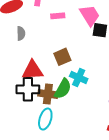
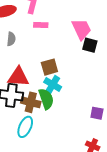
pink rectangle: (58, 16) -> (41, 25), moved
cyan cross: (79, 78) -> (53, 84), moved
green semicircle: (63, 89) -> (46, 99), turned -55

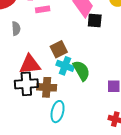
green semicircle: (46, 99) -> (81, 71), moved
cyan ellipse: (25, 127) -> (58, 112), moved

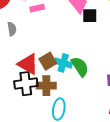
brown square: (59, 49) -> (48, 61), moved
red triangle: (30, 65) -> (28, 64), turned 40

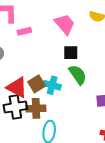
black square: (90, 16) -> (71, 53), moved
green semicircle: (80, 67) -> (78, 75), moved

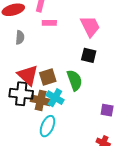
green semicircle: (78, 75) -> (75, 80), moved
cyan cross: (52, 85) -> (55, 98), moved

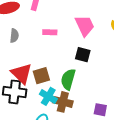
pink rectangle: (49, 23) -> (50, 32), moved
green semicircle: (75, 80) -> (68, 79), turned -145
brown cross: (41, 100) -> (63, 102), moved

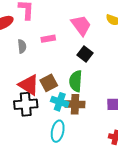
gray semicircle: (14, 36) -> (22, 46), moved
black square: (83, 55) -> (85, 54), turned 35

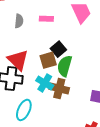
black square: (85, 54) -> (58, 49), moved
brown square: (49, 83) -> (48, 60), moved
cyan ellipse: (58, 131) -> (24, 110), moved

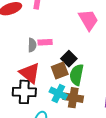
pink rectangle: (46, 19) -> (45, 42), moved
gray semicircle: (19, 21) -> (32, 45), moved

